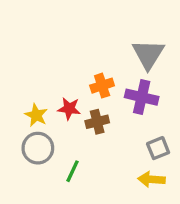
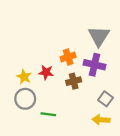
brown cross: (97, 122) -> (74, 81), moved
gray square: (158, 148) -> (105, 99), turned -32
green line: (72, 171) -> (48, 114), turned 72

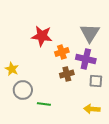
red star: (46, 72) -> (42, 36), moved, size x1.5
yellow star: (24, 77) -> (12, 69), moved
gray square: (105, 99) -> (96, 81), moved, turned -32

